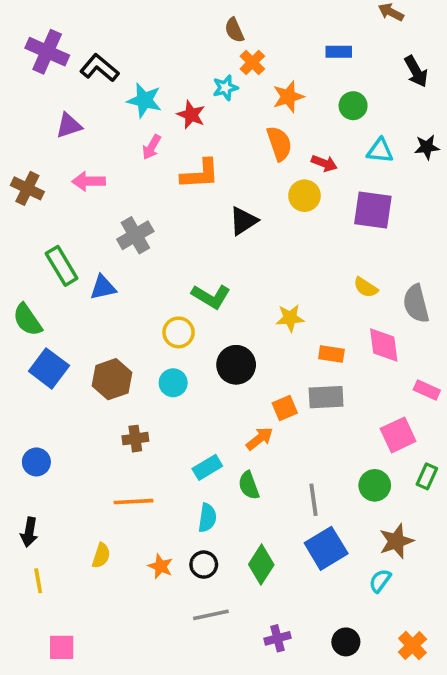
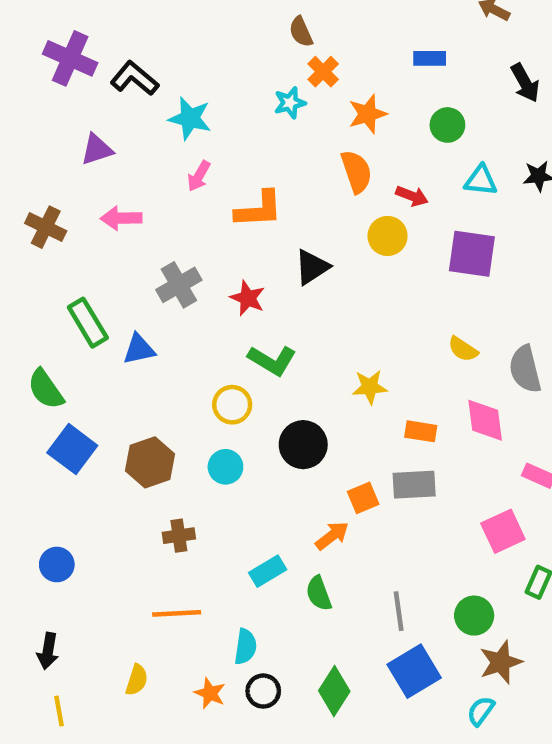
red star: (191, 115) -> (248, 298), moved
green circle: (375, 485) -> (474, 616), moved
cyan semicircle: (207, 518) -> (245, 647), moved

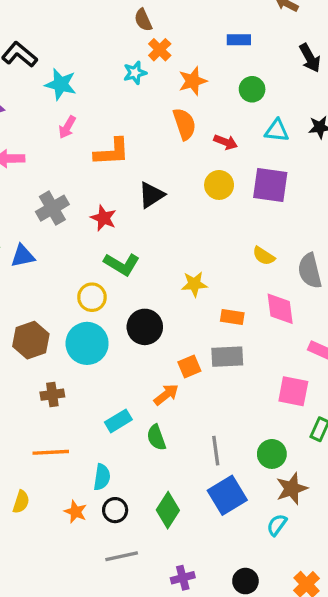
yellow circle: (388, 236) -> (219, 185), moved
cyan circle: (225, 467) -> (87, 343), size x1.6
pink square: (503, 531) -> (293, 391), turned 36

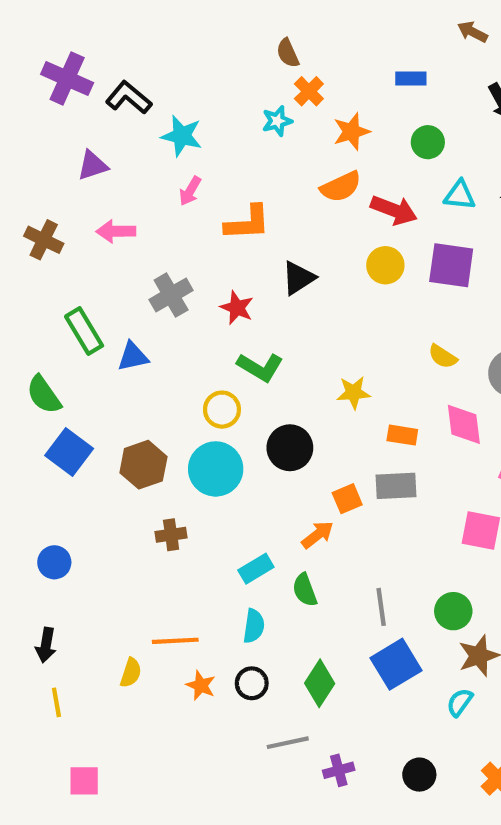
orange semicircle: (184, 124) -> (341, 187), turned 84
red arrow: (226, 142) -> (394, 210), size x1.5
orange line: (51, 452) -> (175, 641), moved
cyan semicircle: (102, 477) -> (254, 626), moved
gray line: (122, 556) -> (288, 743), moved

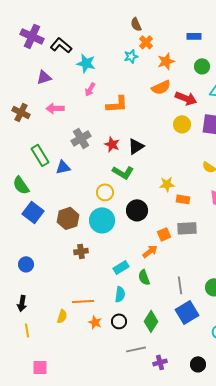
black triangle: (298, 278) -> (136, 146), moved
orange rectangle: (402, 435) -> (183, 199), moved

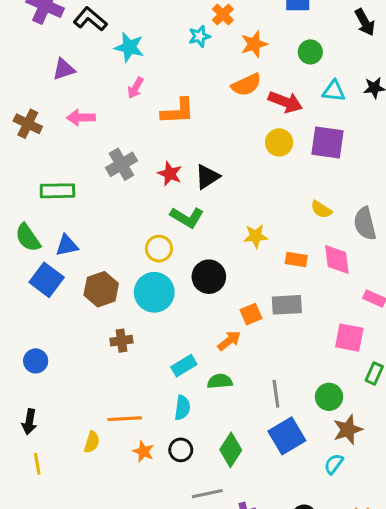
green rectangle: (40, 155) -> (57, 191), turned -60
blue triangle: (63, 167) -> (67, 245), moved
orange rectangle: (183, 199) -> (296, 260), moved
green semicircle: (144, 277) -> (220, 381), turned 105

